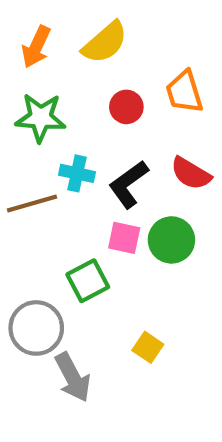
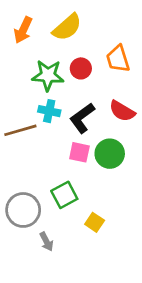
green star: (41, 118) -> (48, 75), moved
green square: (88, 281) -> (64, 195), moved
gray arrow: (73, 377) -> (46, 242), size x0.6

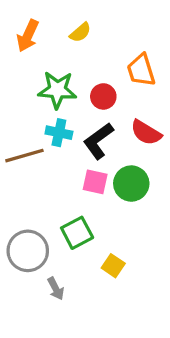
yellow semicircle: (67, 27) -> (80, 32), size x0.6
red circle: (81, 68) -> (103, 96), moved

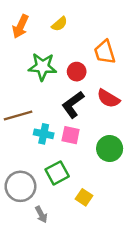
cyan cross: (59, 133) -> (44, 134), moved
green circle: (131, 184) -> (110, 149), moved

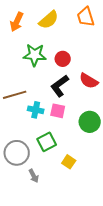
yellow semicircle: (60, 24) -> (49, 20), size x1.5
orange trapezoid: (105, 52) -> (86, 17), moved

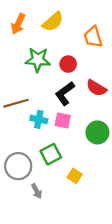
orange trapezoid: (86, 17) -> (93, 37), moved

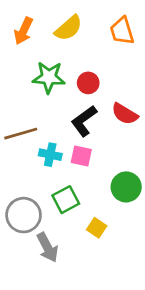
orange trapezoid: (93, 37) -> (122, 31), moved
green circle: (97, 132) -> (126, 187), moved
gray arrow: (37, 191) -> (47, 247), size x1.5

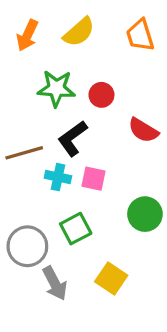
black L-shape: (84, 121) -> (72, 138), moved
yellow square: (97, 228) -> (111, 278), moved, size x1.4

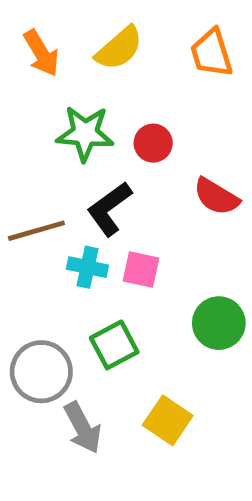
orange arrow: (27, 35) -> (41, 53), turned -56

